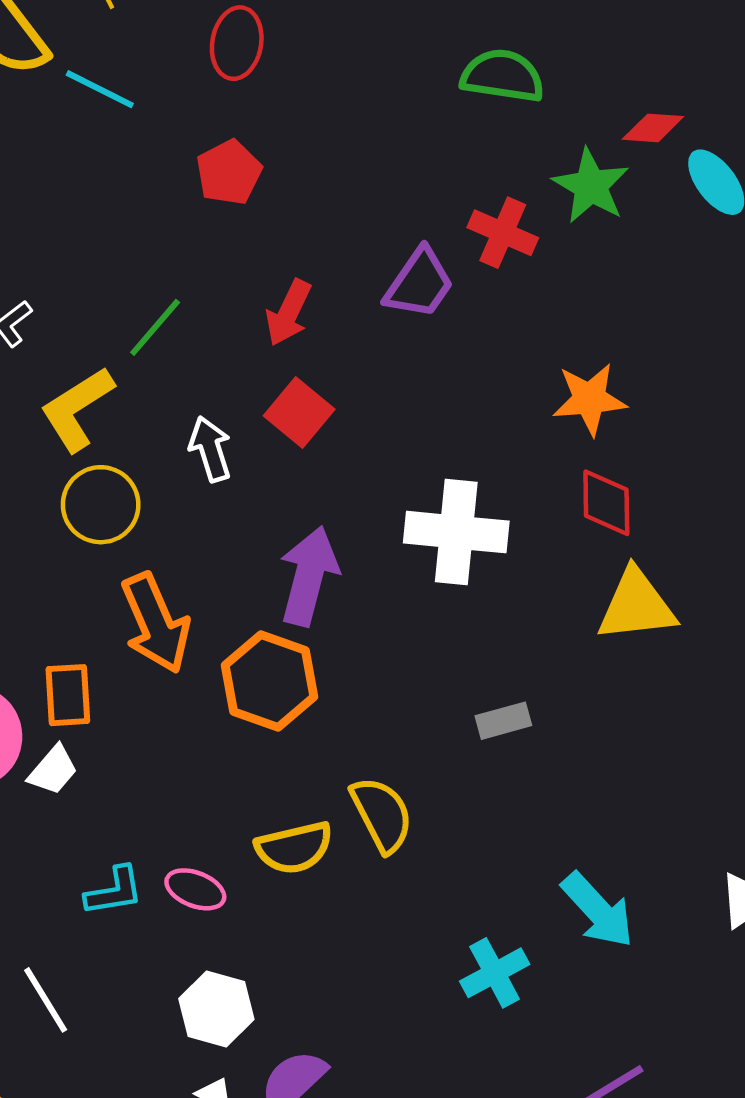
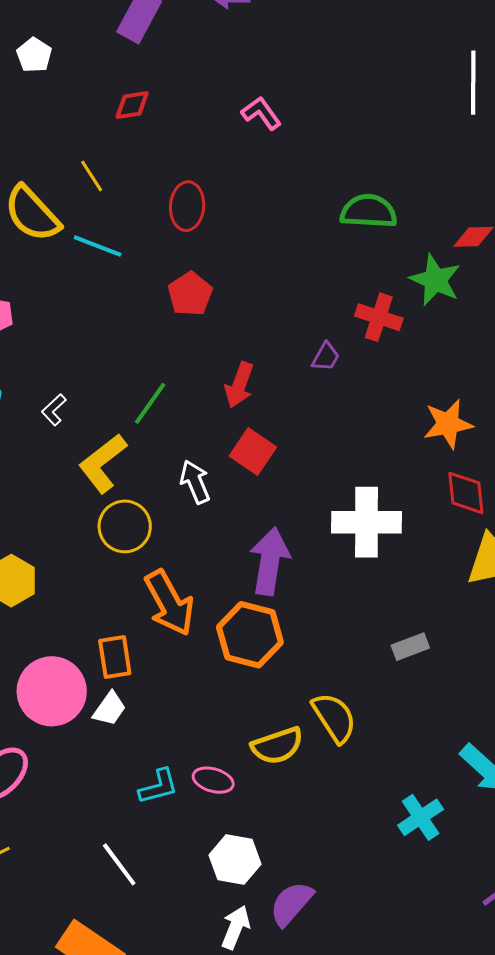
purple trapezoid: (419, 283) -> (326, 357), size x0.6

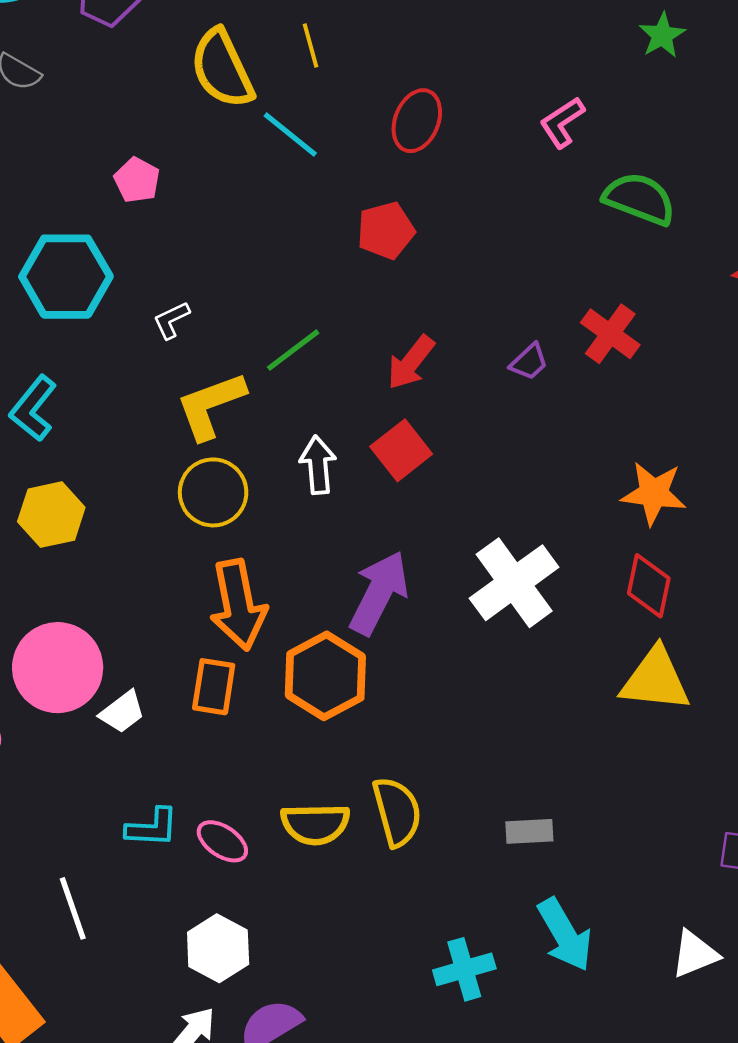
pink L-shape: (261, 113) -> (562, 122), moved, turned -105
green star: (435, 280) -> (662, 35), moved, size x0.7
white cross: (367, 522) -> (514, 583), turned 36
gray rectangle: (410, 647) -> (529, 831), moved
orange rectangle: (115, 657) -> (214, 687), moved

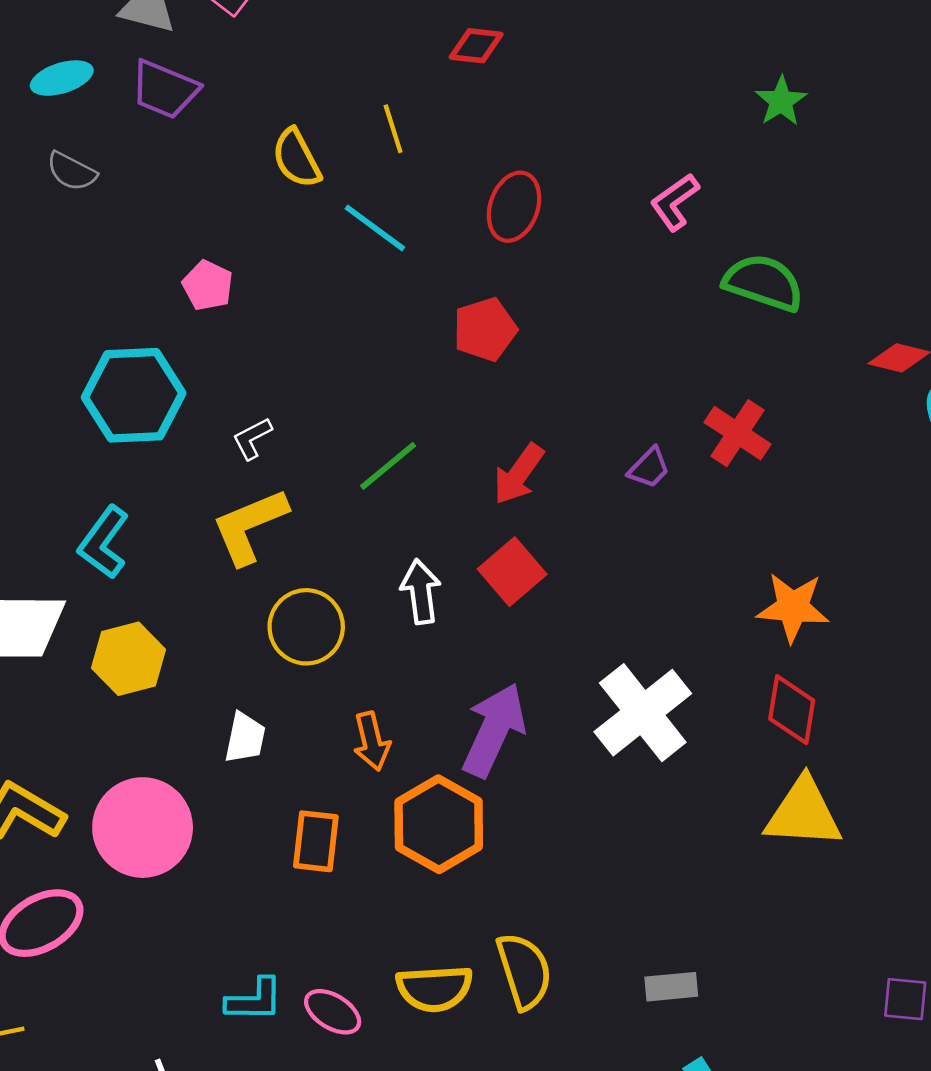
yellow semicircle: (222, 69) -> (296, 158), size x0.7
yellow L-shape: (211, 406) -> (249, 526), moved
orange arrow: (238, 605) -> (372, 741), moved, size x0.6
white trapezoid: (122, 712) -> (245, 738), moved, turned -39

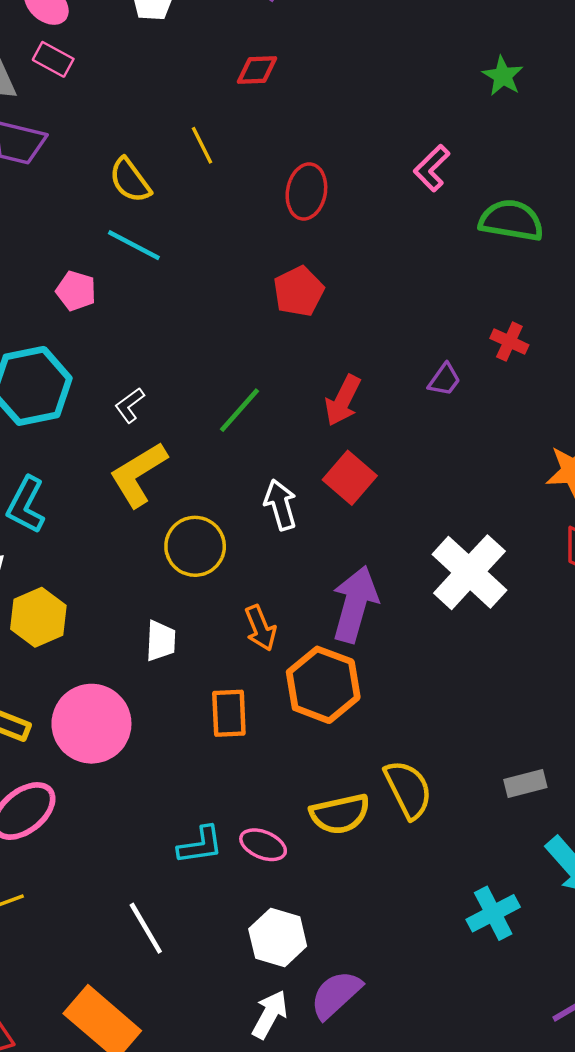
cyan line: (375, 228) -> (134, 245), moved
red cross: (738, 433) -> (509, 342), size x0.7
yellow hexagon: (128, 659) -> (38, 617), moved

